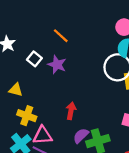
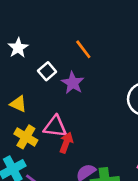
red arrow: (71, 111) -> (66, 143), moved
pink triangle: (43, 135) -> (55, 127), moved

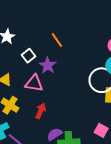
pink triangle: (55, 127) -> (34, 83), moved

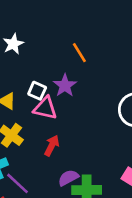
white square: (28, 56) -> (37, 91), moved, turned -32

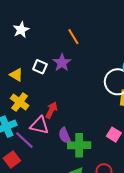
pink triangle: (45, 108) -> (39, 125), moved
purple semicircle: (68, 178) -> (65, 136), turned -84

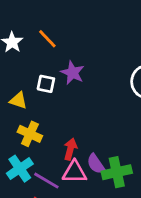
orange line: (73, 37) -> (47, 39), moved
red arrow: (51, 110) -> (70, 149), moved
pink triangle: (39, 125) -> (75, 172), moved

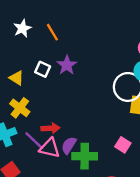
red arrow: (70, 149) -> (51, 128), turned 60
purple semicircle: (96, 164) -> (69, 145), turned 54
purple line: (46, 181) -> (34, 141), moved

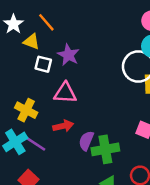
yellow triangle: (17, 78) -> (31, 42), moved
purple line: (34, 141) -> (34, 143), moved
pink triangle: (50, 148) -> (65, 93), moved

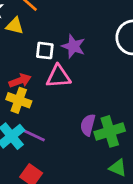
purple star: (68, 55) -> (73, 46), moved
white square: (43, 64) -> (45, 51), moved
red arrow: (63, 126) -> (20, 81), moved

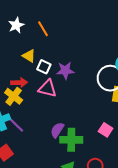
yellow triangle: (15, 26) -> (29, 56), moved
purple star: (73, 46) -> (65, 70), turned 30

